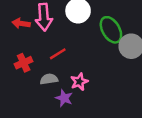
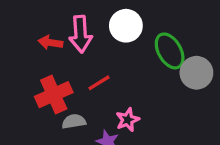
red cross: (24, 63) -> (54, 95), size x1.5
gray semicircle: (49, 79) -> (74, 121), moved

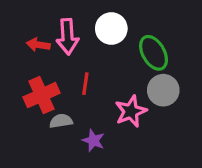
gray circle: (196, 73) -> (163, 90), moved
red line: (99, 83) -> (85, 84), turned -50
pink star: (128, 120) -> (131, 111), moved, size x1.4

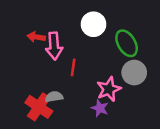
pink arrow: (67, 37) -> (54, 46), moved
red cross: (42, 95) -> (39, 107), moved, turned -32
purple star: (93, 141) -> (100, 108), moved

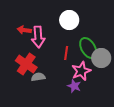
green ellipse: (127, 43) -> (88, 48), moved
red line: (73, 67) -> (66, 53), moved
red cross: (39, 107) -> (26, 64), moved

